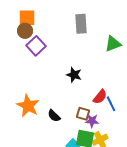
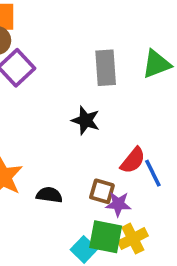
gray rectangle: (81, 24) -> (106, 68), moved
black semicircle: (54, 116) -> (49, 195), turned 144

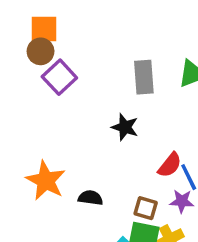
brown square: (102, 191) -> (146, 208), moved
purple star: (118, 204) -> (182, 201), moved

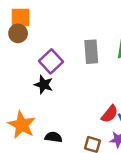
purple square: (59, 77) -> (51, 61), moved
black star: (125, 127) -> (44, 85), moved

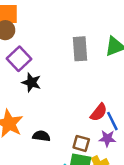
purple square: (51, 61) -> (19, 59), moved

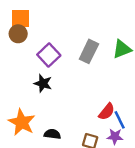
gray rectangle: (80, 49) -> (89, 51), turned 30
purple square: (19, 59) -> (49, 55), moved

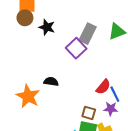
purple square: (49, 55) -> (76, 48), moved
black star: (43, 83) -> (47, 27), moved
black semicircle: (52, 134) -> (51, 82), moved

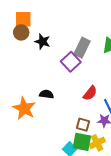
red semicircle: (103, 87) -> (90, 93), moved

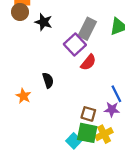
red semicircle: (90, 93) -> (88, 62), moved
black semicircle: (47, 94) -> (48, 80), turned 64
orange star: (24, 108) -> (23, 96), size x0.6

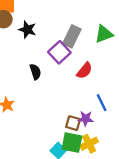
red semicircle: (88, 62) -> (84, 71), moved
black semicircle: (48, 80) -> (35, 72), moved
purple star: (112, 109) -> (86, 119), moved

